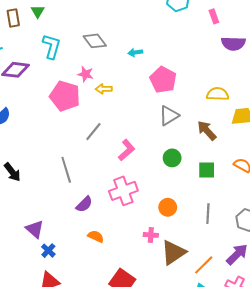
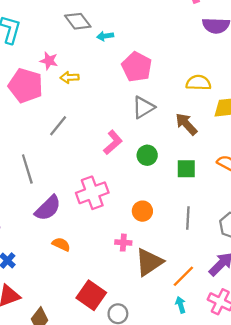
gray diamond: (95, 41) -> (78, 21), moved
pink L-shape: (127, 150) -> (113, 142), moved
purple semicircle: (84, 204) -> (48, 208), size x1.4

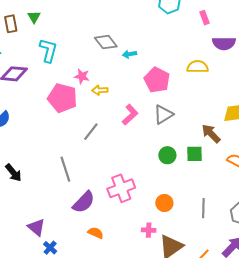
yellow semicircle: (198, 83) -> (198, 67), moved
brown arrow: (186, 124) -> (211, 134), moved
pink L-shape: (113, 142) -> (130, 115), moved
green square: (186, 169) -> (194, 154), moved

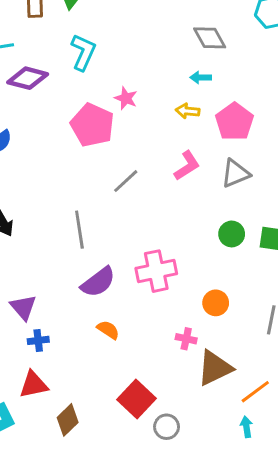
gray diamond: (106, 42) -> (210, 38), moved
yellow arrow: (100, 90) -> (188, 111), moved
blue cross: (50, 248) -> (38, 340), turned 32

